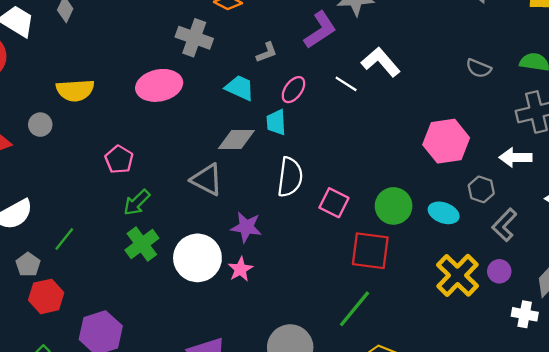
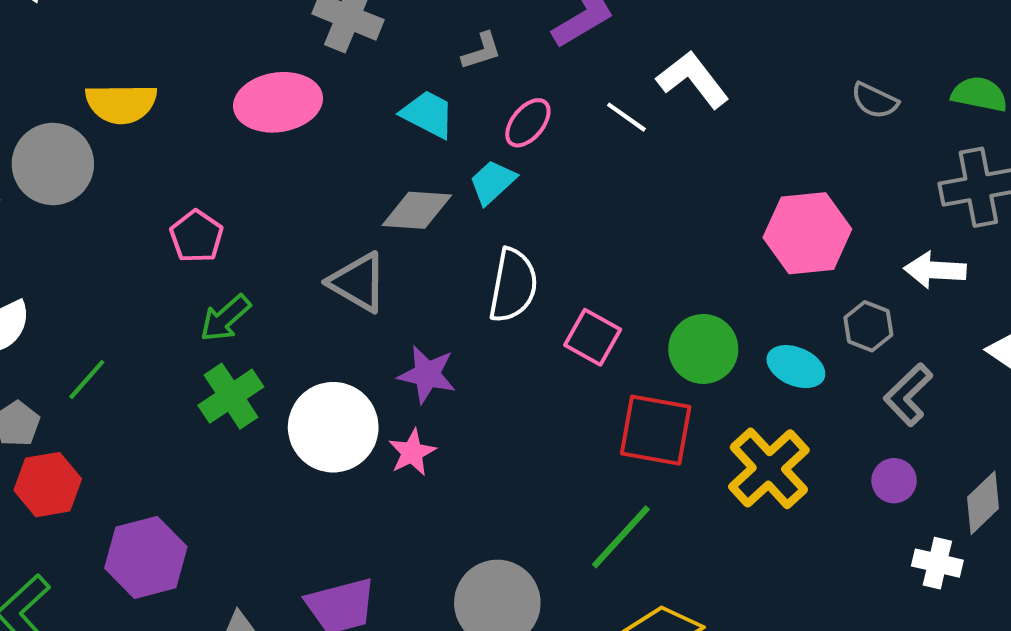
cyan trapezoid: (276, 122) -> (493, 182), turned 48
gray circle: (40, 125) -> (53, 164), size x1.8
yellow cross: (458, 275) -> (769, 468), moved

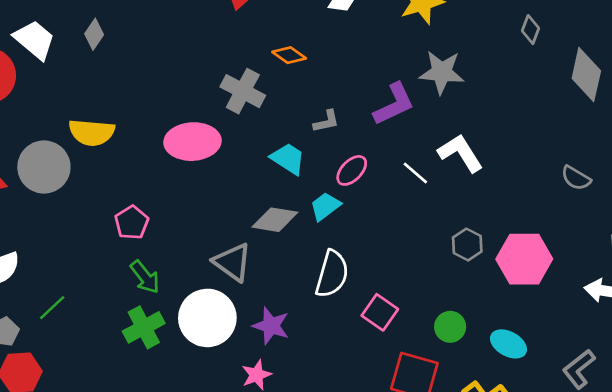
green arrow: (225, 318) -> (145, 277), turned -92
gray hexagon: (868, 326) -> (467, 245), moved
green circle: (703, 349) -> (450, 327), size x0.7
white circle: (333, 427) -> (207, 318), moved

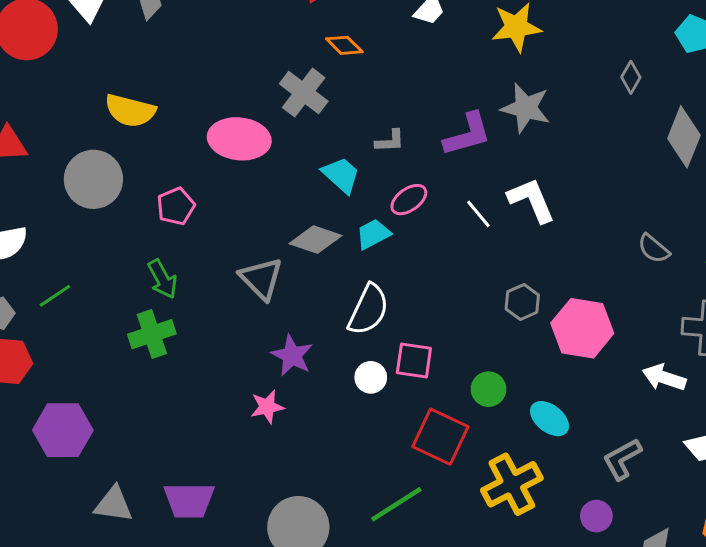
orange diamond: (289, 55) -> (344, 45), moved
gray circle: (44, 167) -> (93, 179), moved
pink pentagon: (132, 223) -> (176, 206), moved
pink square: (380, 312) -> (414, 360), turned -36
white circle: (207, 318) -> (371, 377), moved, size x0.5

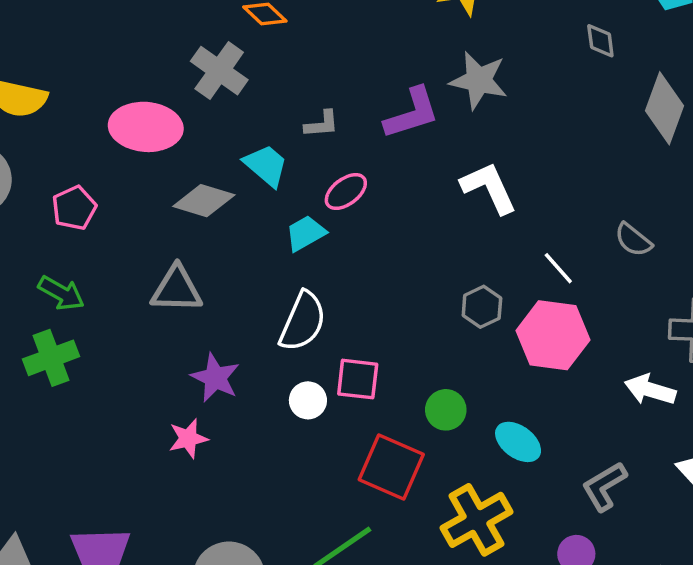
gray diamond: (631, 77) -> (600, 41), turned -36
white line: (478, 214) -> (558, 268), moved
gray diamond: (315, 240) -> (204, 201), moved
green arrow: (162, 279) -> (61, 293), turned -30
gray triangle: (261, 279) -> (177, 289), turned -42

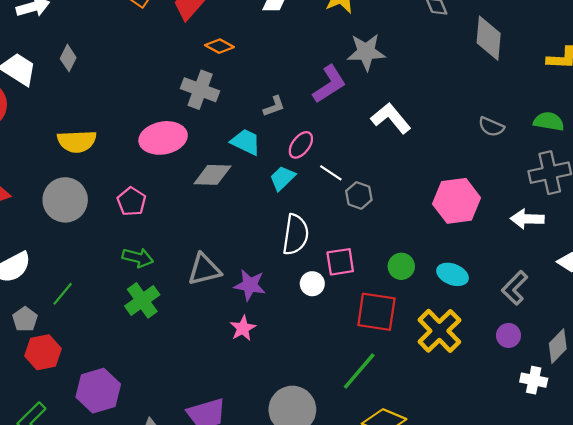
white line: (558, 268) -> (331, 173), moved
gray triangle: (177, 289) -> (204, 269), moved
gray hexagon: (482, 307) -> (359, 195), moved

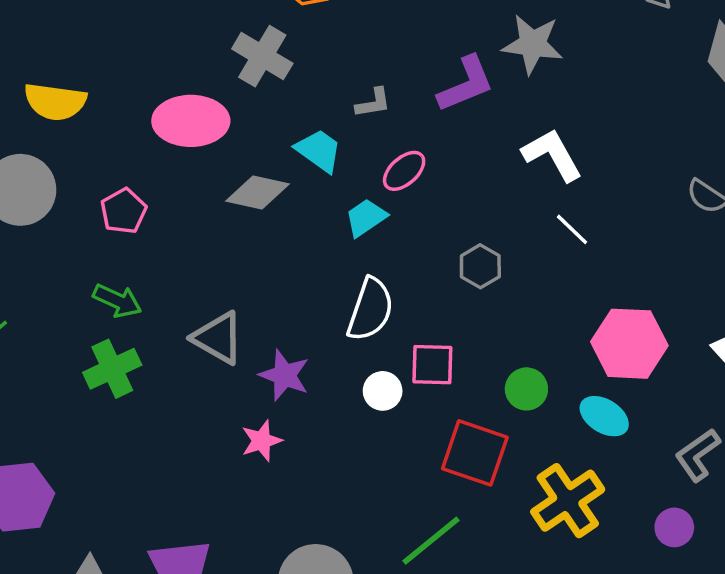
white line: (331, 173) -> (572, 229), moved
pink hexagon: (457, 201) -> (629, 344), moved
gray triangle: (204, 269) -> (218, 338), turned 33

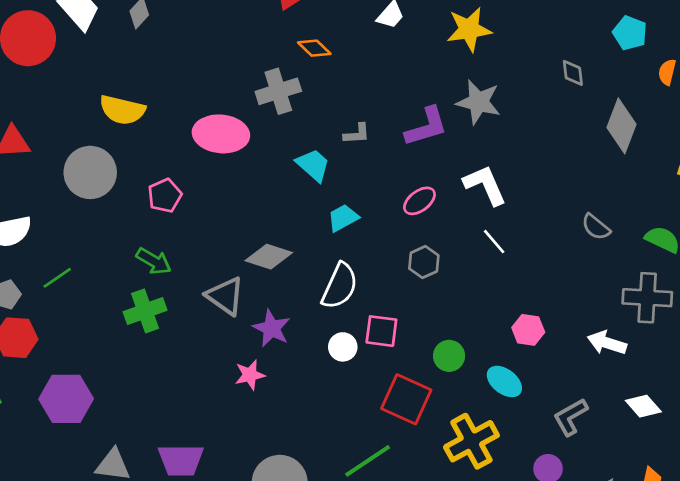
gray cross: (262, 56) -> (278, 91), turned 36
pink ellipse: (404, 171) -> (419, 201), moved
gray diamond: (257, 192) -> (269, 257), moved
pink hexagon: (629, 344) -> (528, 330), size x0.6

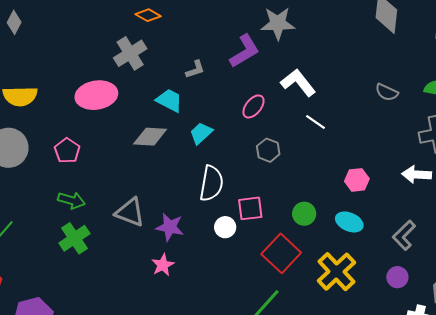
gray diamond: (269, 257) -> (150, 137), moved
red square: (406, 399) -> (281, 253), turned 33

